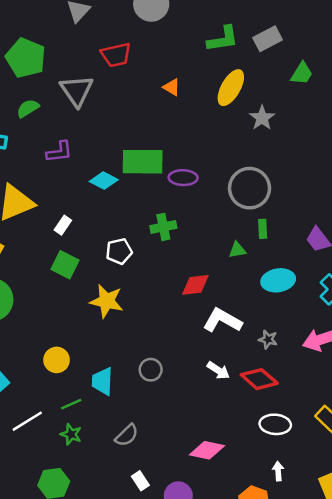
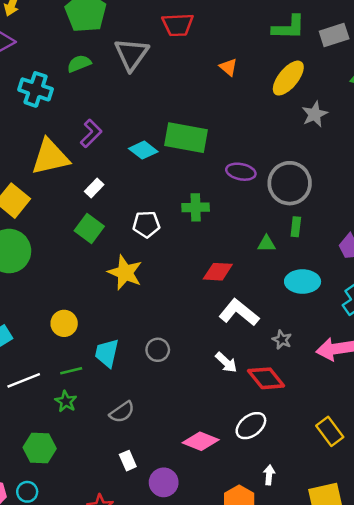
purple L-shape: (59, 152) -> (91, 133), moved, turned -48
purple ellipse: (183, 178) -> (241, 172), moved
white ellipse: (275, 424) -> (251, 426), moved, turned -52

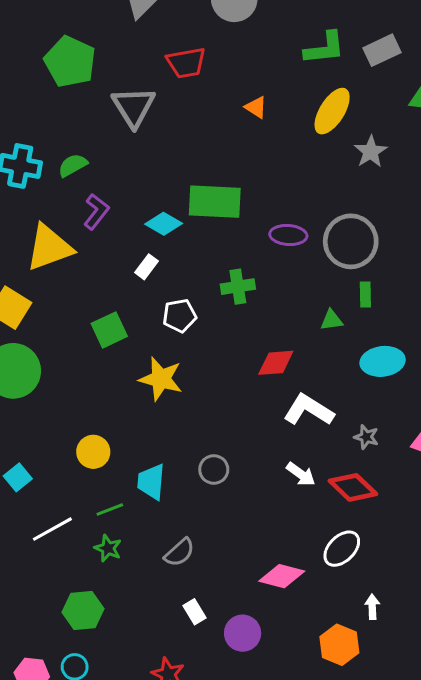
green semicircle: (79, 64) -> (73, 165), moved
white rectangle: (94, 188) -> (147, 267), moved
green square: (89, 228) -> (109, 330), turned 36

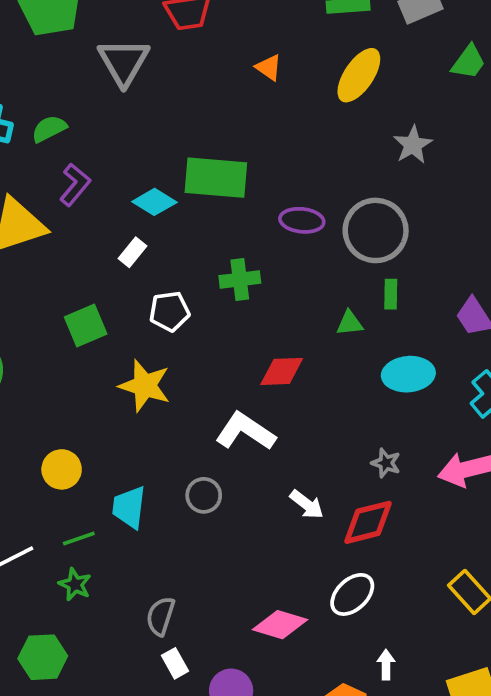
gray star: (371, 152) -> (413, 145), moved
white L-shape: (309, 410) -> (245, 431), moved
red diamond: (353, 487) -> (368, 522), turned -60
gray semicircle: (179, 552) -> (160, 616), moved, turned 148

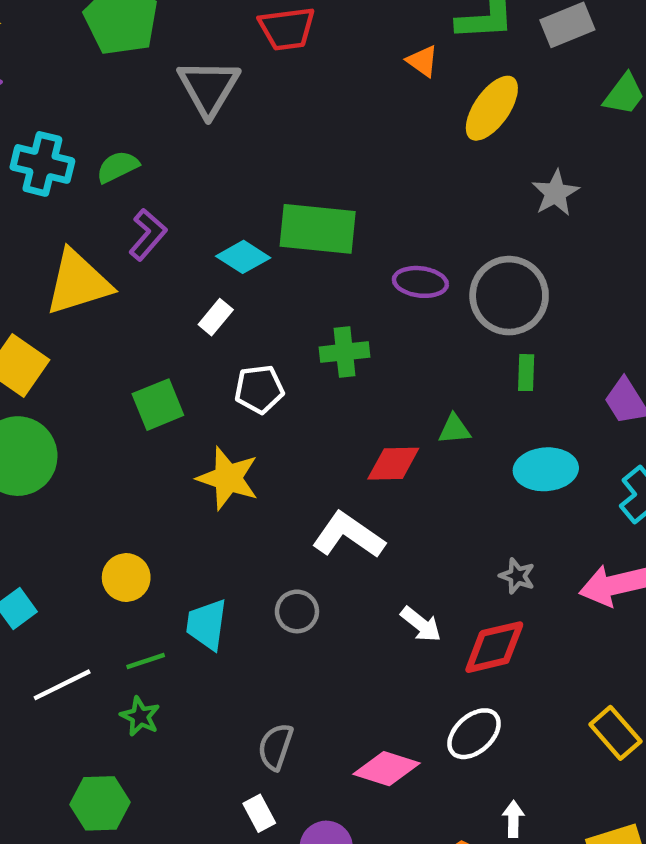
orange triangle: (269, 68) -> (422, 61), moved
green triangle: (350, 323) -> (454, 429), moved
gray semicircle: (160, 616) -> (276, 747), moved

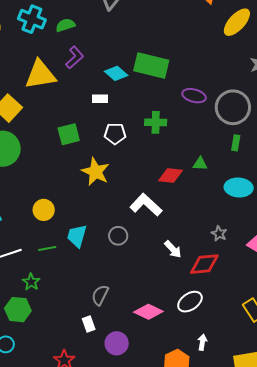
white rectangle: (216, 317) -> (100, 99), turned 42
green star: (140, 716) -> (31, 282), moved

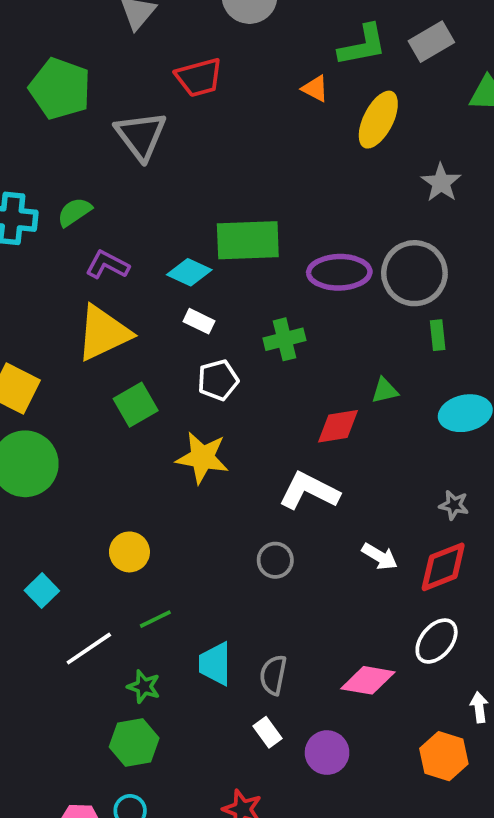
purple L-shape: (75, 57) -> (107, 265), turned -95
yellow triangle: (40, 75) -> (103, 333), moved
purple ellipse: (194, 96) -> (339, 272), size x1.4
white rectangle: (100, 99) -> (199, 321), moved, turned 42
cyan trapezoid: (77, 236) -> (215, 664), moved

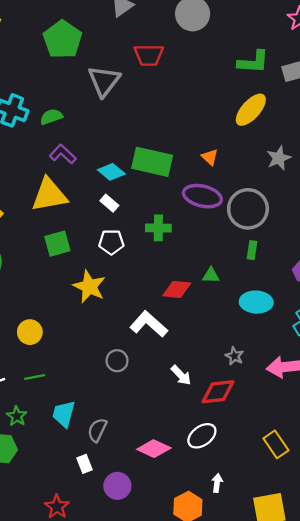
orange triangle: (315, 89) -> (210, 157), moved

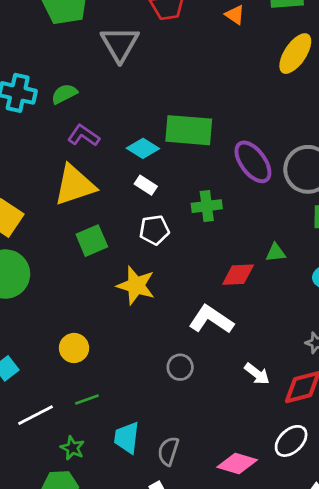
orange triangle: (210, 157) -> (235, 15), moved
purple ellipse: (202, 196) -> (253, 162), turned 48

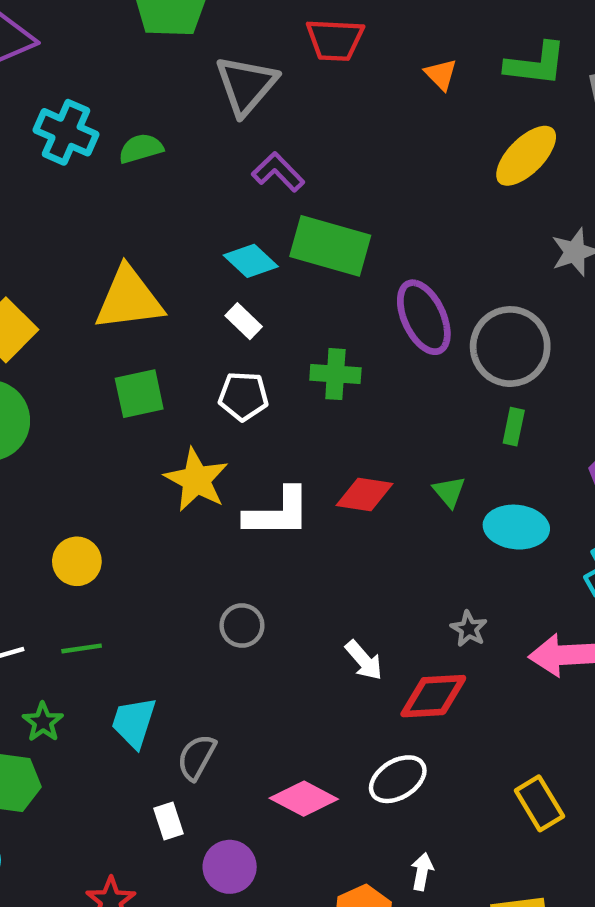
purple L-shape: (84, 136) -> (278, 172), moved
green triangle: (276, 253) -> (449, 492), moved, turned 45
white L-shape: (211, 319) -> (278, 513), moved, turned 135

